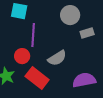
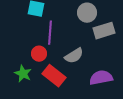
gray rectangle: (87, 33) -> (104, 31), size x1.5

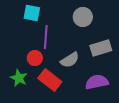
gray rectangle: (104, 31) -> (101, 48), moved

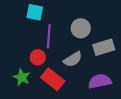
gray circle: (83, 17) -> (81, 28), moved

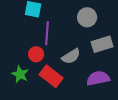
gray circle: (81, 28) -> (87, 17), moved

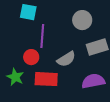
red rectangle: (51, 76) -> (46, 79), turned -35

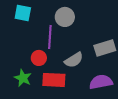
cyan square: (28, 12) -> (23, 13), moved
gray circle: (82, 20) -> (65, 17), moved

